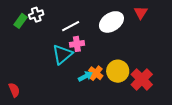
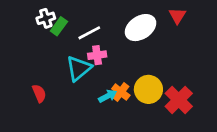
green rectangle: (20, 21) -> (59, 26), moved
red semicircle: (14, 90) -> (39, 93), moved

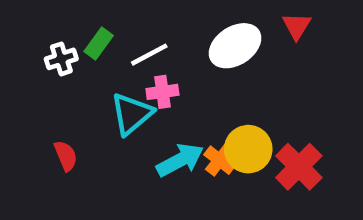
white cross: (46, 18) -> (61, 59), moved
orange cross: (121, 92) -> (220, 160), moved
cyan arrow: (108, 96) -> (180, 160), size x1.5

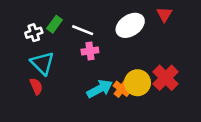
white line: (149, 55) -> (83, 30), turned 50
cyan triangle: (132, 114) -> (42, 63), moved, turned -35
red cross: (299, 167) -> (166, 78), moved

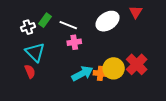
orange cross: (122, 89) -> (100, 73), turned -32

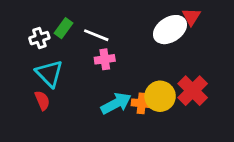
white ellipse: (108, 21) -> (170, 30), moved

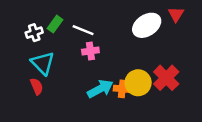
red triangle: (191, 17) -> (176, 14), moved

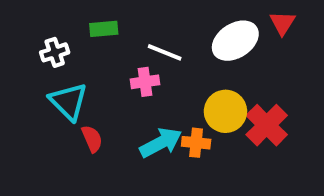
green rectangle: (55, 24) -> (104, 29), moved, turned 49
white line: (83, 30) -> (165, 52), moved
yellow circle: (138, 83) -> (225, 111), moved
red semicircle: (37, 86) -> (92, 139), moved

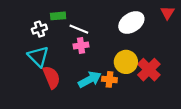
red triangle: (282, 23) -> (168, 13), moved
white cross: (55, 52) -> (39, 29), moved
white line: (165, 52) -> (79, 29), moved
red semicircle: (92, 139) -> (51, 77), size x1.5

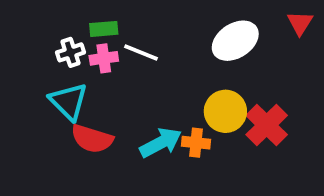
pink cross: (81, 45) -> (104, 58), moved
red semicircle: (51, 77) -> (92, 139), turned 130

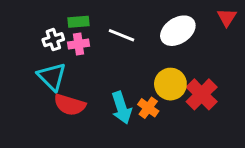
white line: (141, 52) -> (122, 35), moved
cyan arrow: (161, 143) -> (122, 108), turned 100
orange cross: (196, 143) -> (148, 108), turned 30

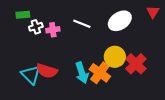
green rectangle: (79, 22) -> (23, 15), moved
cyan triangle: (52, 77) -> (31, 75), moved
orange cross: (148, 108) -> (100, 73), size x1.5

